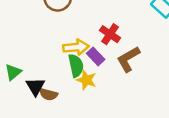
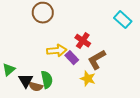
green semicircle: (76, 66) -> (47, 80), moved
yellow star: (86, 80) -> (88, 79), moved

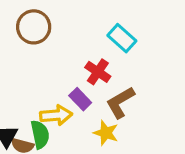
cyan rectangle: (123, 20) -> (122, 38), moved
yellow arrow: (57, 51) -> (56, 115), moved

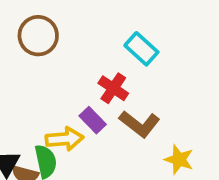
brown L-shape: (120, 102) -> (140, 124), turned -112
yellow star: (106, 133) -> (179, 160), moved

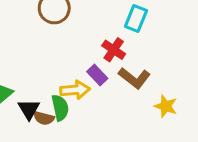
cyan rectangle: (141, 49) -> (136, 19), turned 70

